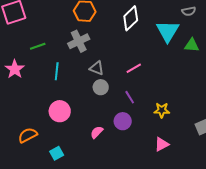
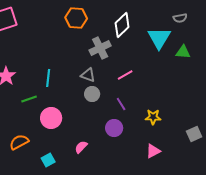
gray cross: (79, 41) -> (100, 48), moved
green line: (38, 46) -> (29, 99), moved
pink semicircle: (97, 132) -> (81, 147), moved

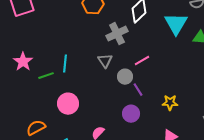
gray triangle: (88, 75) -> (105, 61), turned 35
gray circle: (92, 94) -> (125, 77), moved
green line: (29, 99) -> (46, 76), moved

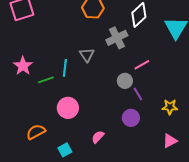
gray triangle: (105, 61) -> (87, 55), moved

